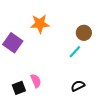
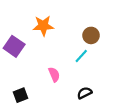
pink semicircle: (36, 81) -> (54, 74), moved

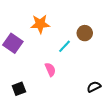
cyan line: (81, 56) -> (64, 46), moved
black semicircle: (85, 93) -> (94, 87), moved

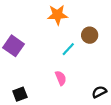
orange star: (40, 24) -> (57, 15), moved
pink semicircle: (50, 70) -> (61, 78), moved

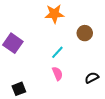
cyan line: (68, 49) -> (57, 52), moved
black semicircle: (99, 92) -> (92, 78), moved

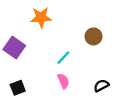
orange star: (54, 14) -> (41, 17), moved
black square: (19, 89) -> (18, 88), moved

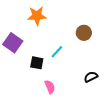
pink semicircle: (63, 81) -> (50, 87), moved
black square: (18, 88) -> (37, 63), moved, turned 32

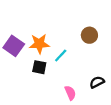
orange star: (37, 16) -> (39, 44), moved
pink semicircle: (50, 87) -> (70, 93), moved

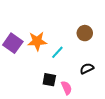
black square: (39, 67) -> (49, 80), moved
black semicircle: (97, 82) -> (87, 69), moved

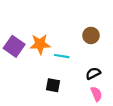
cyan line: (57, 52) -> (62, 56), turned 56
pink semicircle: (67, 88) -> (96, 94), moved

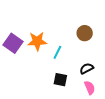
cyan line: (62, 56) -> (57, 52), turned -72
black square: (53, 85) -> (60, 80), moved

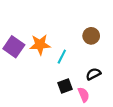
black square: (60, 80) -> (65, 86), turned -32
pink semicircle: (90, 88) -> (84, 95), moved

